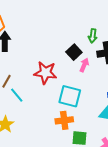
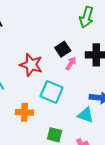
green arrow: (93, 36) -> (86, 17), moved, size x1.5
orange cross: (64, 120) -> (24, 112), moved

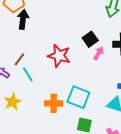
cyan square: (52, 92) -> (78, 97), moved

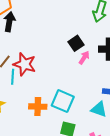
red star: (59, 56) -> (25, 64), moved
cyan line: (28, 74) -> (13, 77), turned 35

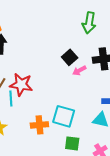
pink arrow: (84, 58) -> (79, 71), turned -144

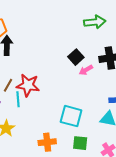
green arrow: (89, 23) -> (95, 22), turned -105
orange cross: (39, 125) -> (47, 142), moved

